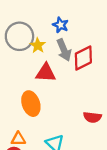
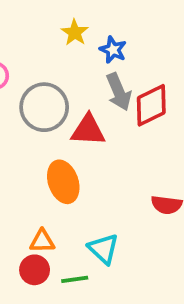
gray circle: (19, 36) -> (44, 107), moved
yellow star: (38, 45) -> (75, 33), moved

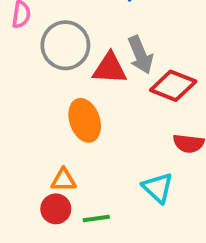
gray arrow: (119, 92) -> (140, 55), moved
red diamond: (151, 105) -> (173, 86), moved, turned 48
cyan triangle: (103, 249) -> (158, 188), moved

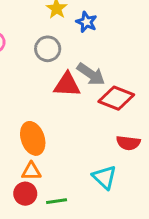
gray circle: (65, 45) -> (48, 49), moved, size x0.7
gray arrow: (140, 55) -> (91, 74), turned -32
orange ellipse: (85, 120) -> (33, 138), moved

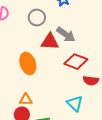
red diamond: (116, 98) -> (76, 62), moved
orange ellipse: (33, 138) -> (28, 64), moved

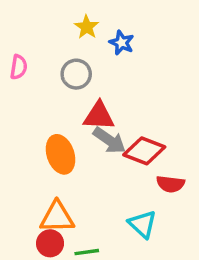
gray arrow: (66, 35) -> (109, 140), moved
orange triangle: (26, 100) -> (57, 217), size x1.5

